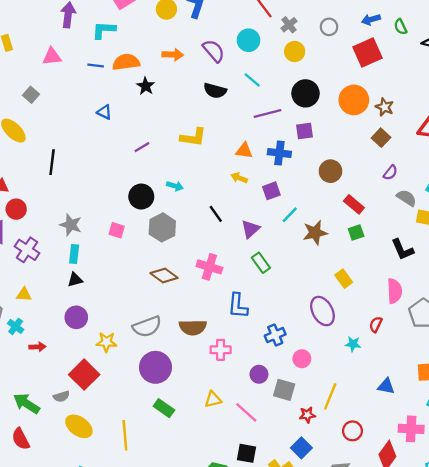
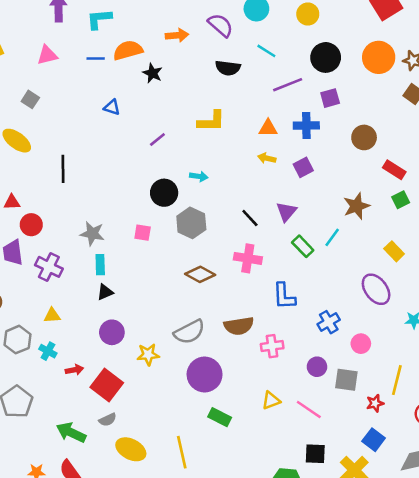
black line: (216, 214) -> (250, 218), moved
cyan line: (290, 215) -> (332, 237), moved
red square: (84, 375) -> (107, 385), moved

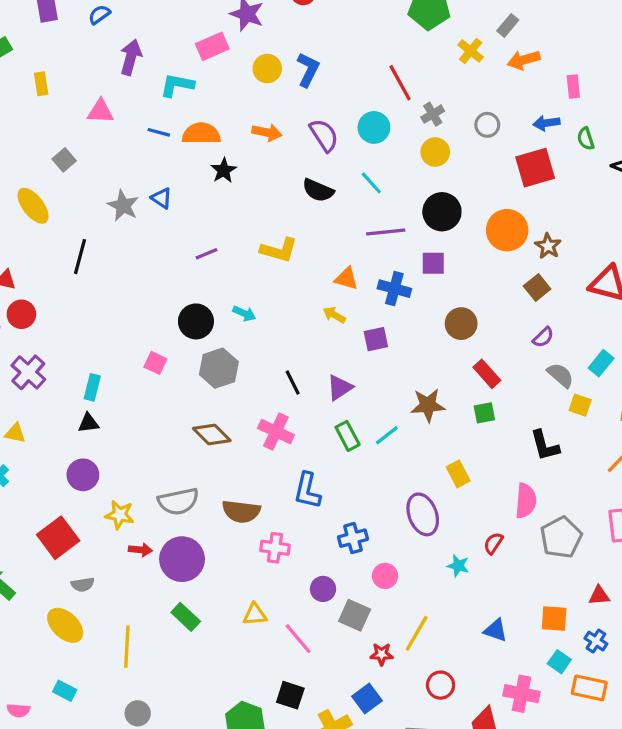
gray star: (92, 234) -> (123, 206), moved
red arrow: (74, 370) -> (140, 550), moved
gray semicircle: (108, 420) -> (83, 585), moved

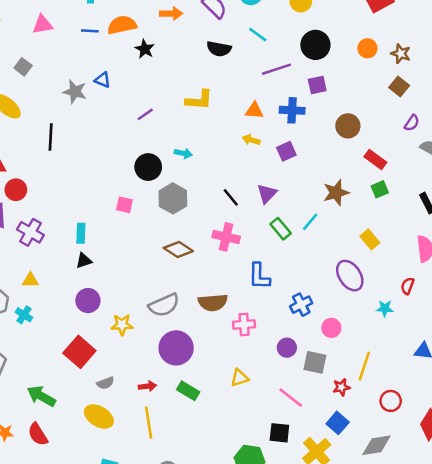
orange circle: (507, 230) -> (367, 48), size x0.6
red arrow: (140, 550) -> (147, 386), moved
pink line: (298, 639) -> (291, 398), moved

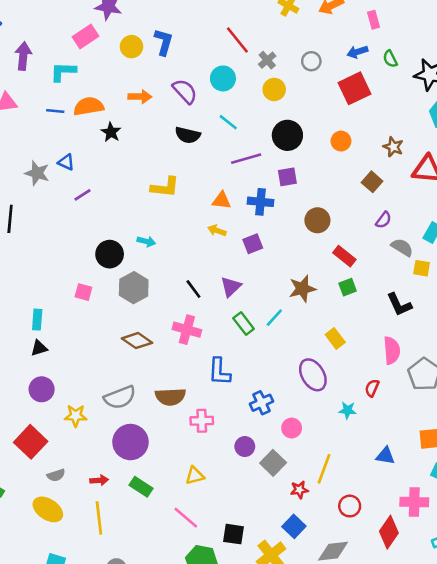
brown star: (401, 54) -> (393, 147), moved
purple line: (145, 114) -> (82, 195), moved
gray square: (315, 362) -> (273, 463), turned 30
pink line: (291, 398) -> (186, 518), moved

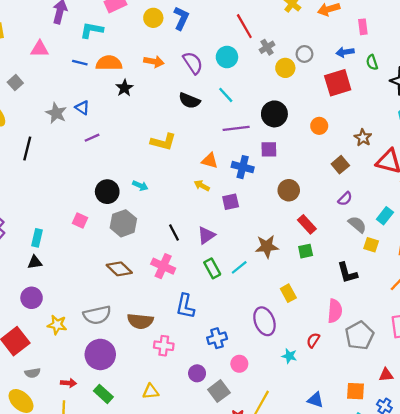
yellow circle: (274, 89) -> (285, 68), moved

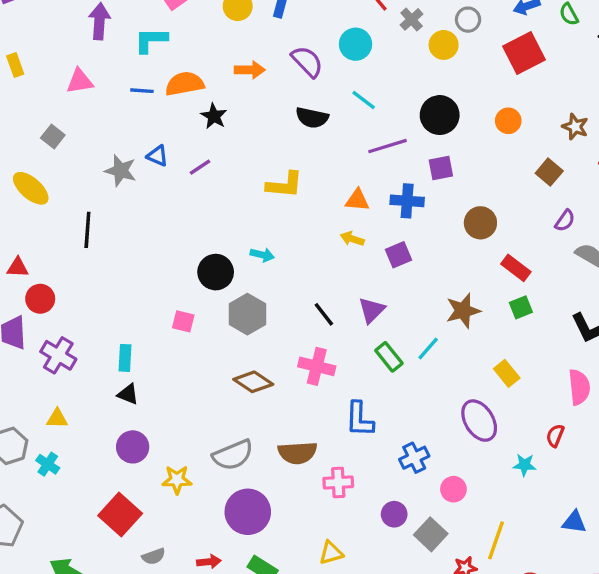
purple line: (92, 138) -> (200, 167), moved
black triangle: (35, 262) -> (128, 394), turned 40

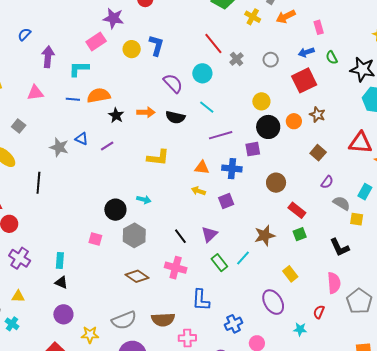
yellow circle: (444, 45) -> (261, 101), moved
orange arrow: (250, 70) -> (146, 112), moved
black circle: (440, 115) -> (268, 127), moved
brown star: (575, 127) -> (317, 115), moved

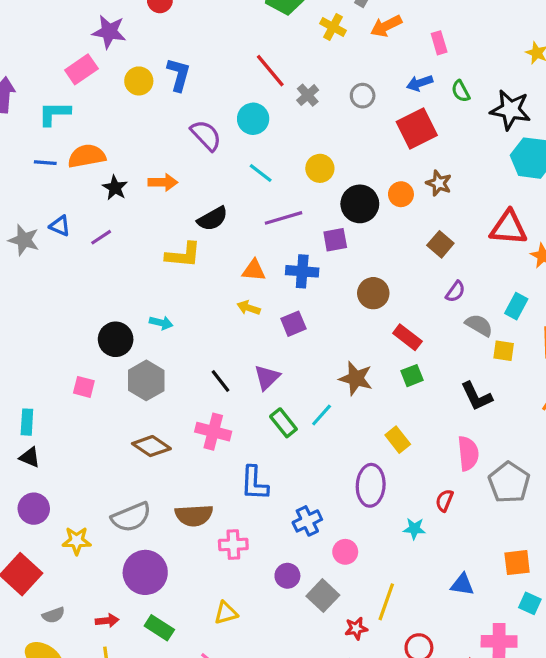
yellow circle: (261, 101) -> (320, 168), moved
black semicircle: (175, 117) -> (213, 219), moved, turned -42
brown star: (265, 235) -> (356, 378), turned 30
purple ellipse: (273, 302) -> (371, 485), turned 35

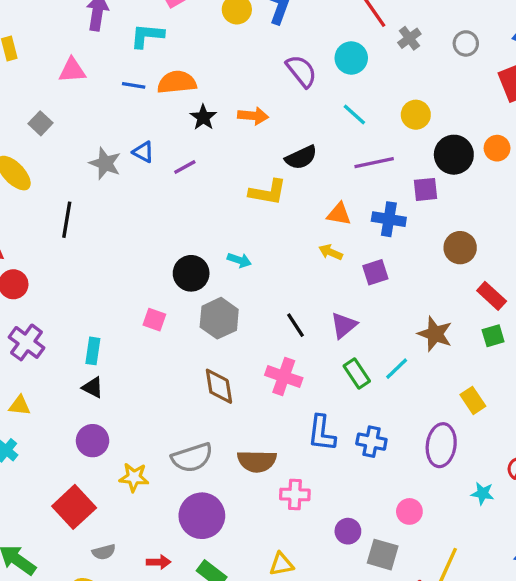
brown diamond: (151, 446) -> (219, 386), turned 42
blue cross: (307, 521) -> (371, 442), moved, turned 32
gray square: (323, 596) -> (383, 555), turned -32

